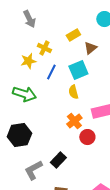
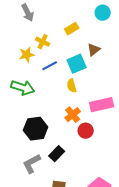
brown triangle: (90, 48) -> (94, 50), moved
blue line: (51, 72) -> (50, 66), turned 35
black hexagon: (19, 135) -> (36, 129), moved

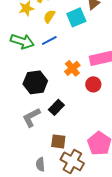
blue line: (50, 66) -> (49, 40), moved
yellow semicircle: (72, 86) -> (49, 16), moved, turned 48
red circle: (86, 131) -> (93, 84), moved

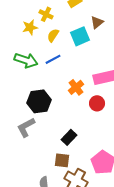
black rectangle: (56, 107) -> (69, 137), moved
gray L-shape: (31, 117) -> (26, 127), moved

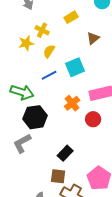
cyan square: (80, 36) -> (75, 67), moved
green arrow: (26, 60) -> (22, 92), moved

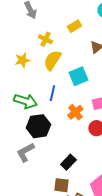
yellow star: (26, 43) -> (22, 60), moved
yellow semicircle: (49, 51) -> (52, 60), size x1.5
blue line: (49, 75) -> (52, 93), moved, turned -49

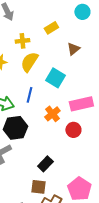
yellow cross: (45, 39) -> (22, 41), turned -32
cyan square: (78, 76) -> (55, 78), turned -36

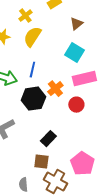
yellow cross: (22, 41) -> (25, 16), turned -32
cyan square: (55, 78) -> (74, 53), moved
black hexagon: (15, 128) -> (33, 99), moved

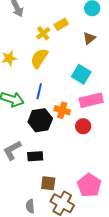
yellow cross: (25, 16) -> (43, 33), moved
brown triangle: (76, 24) -> (89, 38), moved
orange cross: (55, 89) -> (62, 110), turned -35
black rectangle: (48, 139) -> (35, 156), moved, turned 42

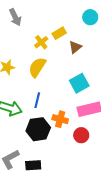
brown triangle: (89, 38) -> (75, 47), moved
cyan square: (81, 74) -> (79, 83), turned 30

